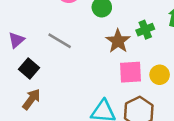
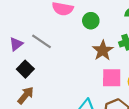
gray line: (60, 41) -> (42, 41), moved

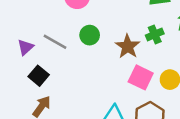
green circle: (91, 21) -> (90, 35), moved
pink square: (112, 78) -> (141, 77), turned 30

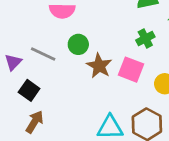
brown star: (128, 46) -> (99, 66), moved
pink square: (141, 77) -> (131, 70), moved

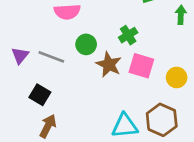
green cross: (145, 38) -> (128, 35), moved
purple triangle: (13, 62) -> (20, 55), moved

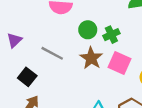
green circle: (86, 44) -> (88, 30), moved
gray line: (51, 57) -> (52, 53), moved

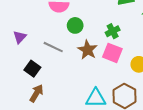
green circle: (88, 30) -> (75, 25), moved
green cross: (111, 35) -> (113, 31), moved

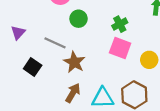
brown star: (87, 50) -> (74, 62), moved
brown arrow: (36, 93) -> (73, 93), moved

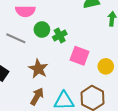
green cross: (120, 24) -> (60, 36), moved
gray line: (55, 43) -> (16, 38), moved

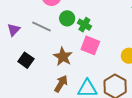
green cross: (60, 36) -> (84, 25), turned -32
pink square: (79, 56) -> (90, 45), moved

